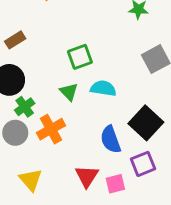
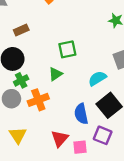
cyan semicircle: (103, 88) -> (97, 78), moved, turned -48
green triangle: (69, 92) -> (55, 74), turned 32
purple square: (143, 164) -> (103, 135), turned 36

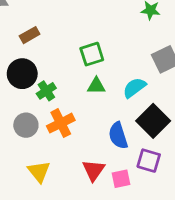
green triangle: (55, 74) -> (96, 86), moved, turned 40
green cross: (21, 80) -> (46, 91), moved

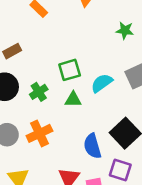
cyan semicircle: (134, 88) -> (102, 83), moved
green cross: (46, 91) -> (39, 92), moved

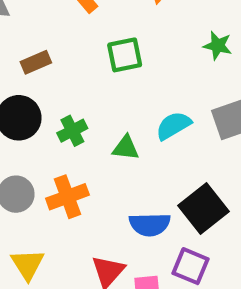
green square: (70, 70) -> (125, 55), moved
blue semicircle: (92, 146) -> (150, 224), turned -80

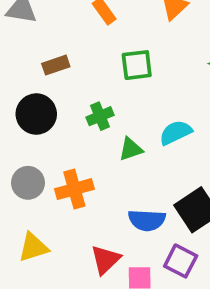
green cross: (72, 131) -> (100, 116), moved
green triangle: (126, 148) -> (131, 149), turned -30
yellow triangle: (28, 264) -> (33, 247), turned 40

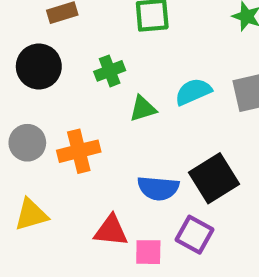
red triangle: (105, 260) -> (111, 231), turned 48

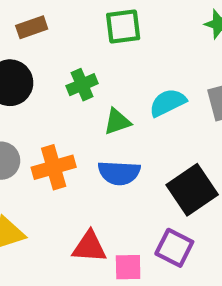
blue semicircle: (158, 188) -> (119, 173), moved

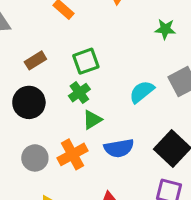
green square: (123, 27) -> (86, 61), moved
green triangle: (117, 122) -> (92, 120), moved

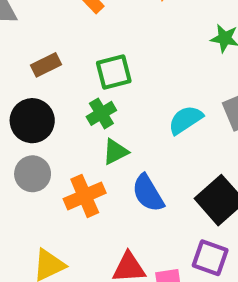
blue semicircle: (119, 148) -> (148, 193), turned 64
gray circle: (35, 158) -> (33, 174), moved

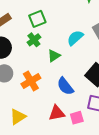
green triangle: (115, 152) -> (54, 56), moved
blue semicircle: (148, 193) -> (65, 86), moved

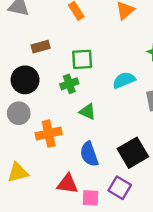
cyan semicircle: (75, 38) -> (124, 80), moved
green triangle: (54, 56) -> (88, 112), turned 40

